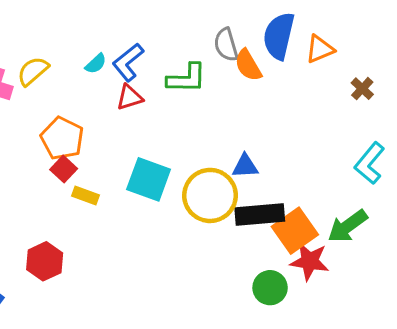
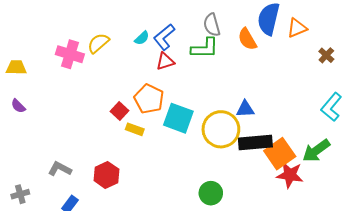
gray semicircle: (226, 45) -> (212, 25), moved
orange pentagon: (62, 138) -> (149, 99), moved
green circle: (270, 288) -> (211, 193), moved

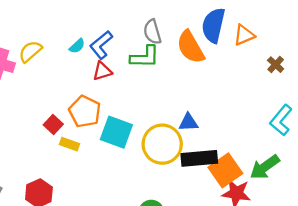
orange semicircle: (247, 39) -> (191, 47), size x1.4

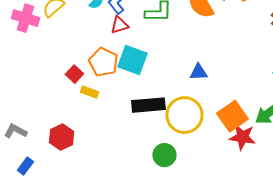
cyan square: (116, 132) -> (132, 60), moved
yellow circle: (162, 144) -> (184, 115), moved
black rectangle: (199, 158) -> (148, 105), moved

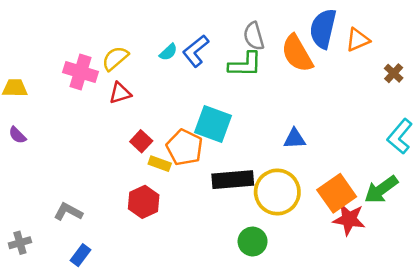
red triangle: (119, 25) -> (120, 93), moved
orange pentagon: (103, 62) -> (184, 147), moved
red hexagon: (61, 137) -> (144, 202), moved

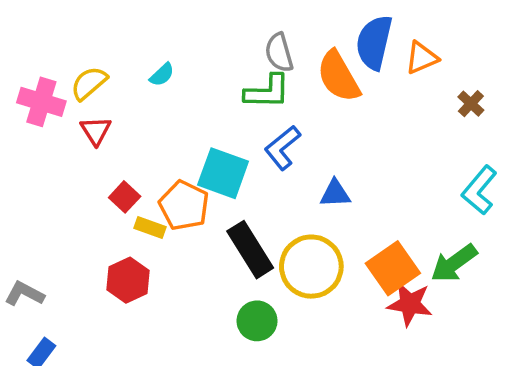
blue L-shape: (196, 51) -> (282, 148), moved
red triangle: (120, 93) -> (96, 131), turned -45
black rectangle: (233, 180) -> (250, 250), turned 63
green circle: (253, 242) -> (257, 321), moved

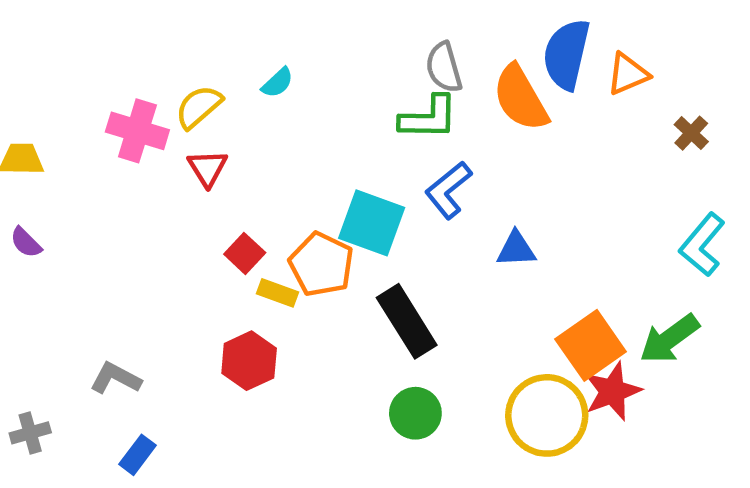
cyan semicircle: (162, 75) -> (278, 83), moved
yellow circle: (311, 267) -> (547, 415), moved
red star: (410, 304) -> (612, 391), turned -30

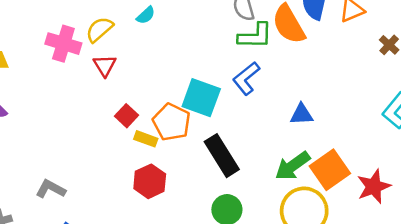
green L-shape: (429, 118) -> (255, 36), moved
blue triangle: (516, 249) -> (302, 114), moved
green arrow: (669, 339) -> (293, 166), moved
red hexagon: (249, 361) -> (150, 181), moved
red star: (612, 391) -> (374, 186), moved

